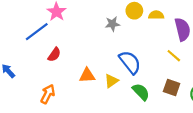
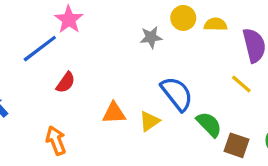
brown square: (172, 87) -> (236, 145), moved
green semicircle: (141, 92) -> (209, 124), moved
orange arrow: (48, 94) -> (56, 140), turned -48

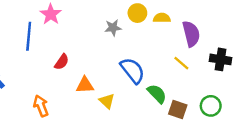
blue line: (40, 49) -> (29, 36), turned -48
red semicircle: (66, 82) -> (62, 62), moved
yellow triangle: (149, 121) -> (107, 101), moved, turned -42

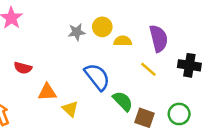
yellow circle: (137, 13) -> (102, 27), moved
yellow semicircle: (162, 18) -> (123, 41), moved
red semicircle: (62, 62) -> (23, 68), turned 70

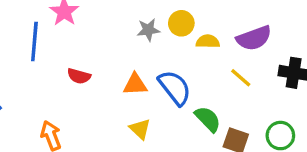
purple semicircle: (159, 38) -> (254, 38), turned 84
orange triangle: (47, 92) -> (135, 84), moved

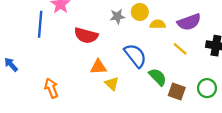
red semicircle: (79, 76) -> (86, 35), moved, size x1.5
orange triangle: (135, 84) -> (98, 67), moved

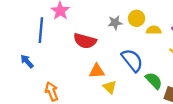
blue arrow: (11, 65) -> (27, 61), moved

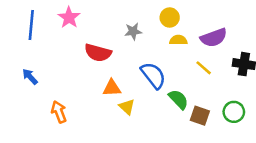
yellow circle: (137, 18) -> (170, 17), moved
blue line: (41, 30) -> (31, 25), moved

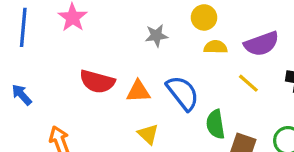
red semicircle: (98, 53) -> (97, 82), moved
orange triangle: (112, 88) -> (138, 91), moved
green semicircle: (178, 99) -> (216, 124), turned -145

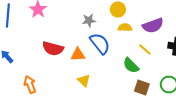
blue semicircle: (183, 93) -> (100, 44), moved
green semicircle: (216, 124) -> (131, 66), moved, turned -36

